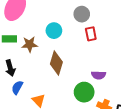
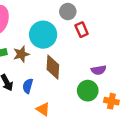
cyan circle: (54, 31) -> (43, 35), size x1.6
blue semicircle: (17, 87) -> (28, 86), moved

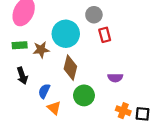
blue semicircle: (28, 86) -> (44, 91), moved
green circle: (88, 91) -> (84, 95), moved

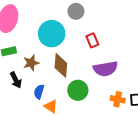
red rectangle: (105, 35) -> (92, 40), moved
brown star: (41, 50) -> (31, 63), moved
purple semicircle: (115, 78) -> (105, 69), size x1.6

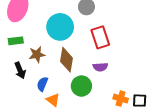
red rectangle: (92, 40) -> (100, 37), size x1.5
purple semicircle: (105, 69) -> (100, 67), moved, size x0.6

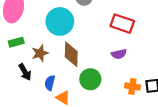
red rectangle: (100, 37) -> (122, 24), moved, turned -45
purple semicircle: (100, 67) -> (119, 54), moved

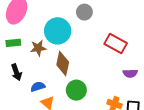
brown star: (40, 53) -> (38, 48), moved
purple semicircle: (119, 54) -> (130, 73), moved
blue semicircle: (50, 83) -> (38, 87), turned 48

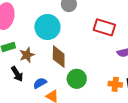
brown star: (38, 48) -> (27, 55), moved

